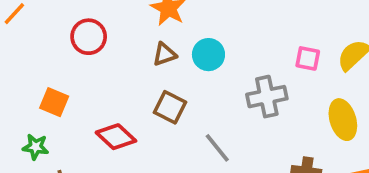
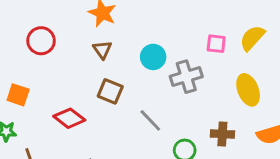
brown triangle: (164, 54) -> (102, 50), turned -42
cyan circle: (208, 55) -> (153, 57), moved

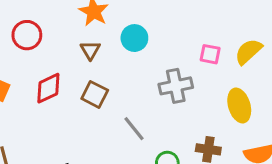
cyan circle: (153, 57) -> (134, 38), moved
red diamond: (69, 118) -> (48, 88), moved, turned -68

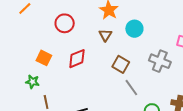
gray cross: (176, 86) -> (160, 61), turned 30
brown square: (95, 94) -> (121, 64), moved

